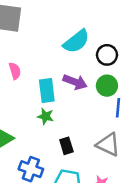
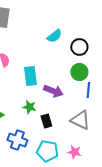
cyan semicircle: (76, 41) -> (54, 36), size x0.7
purple arrow: (75, 82) -> (53, 91), moved
green star: (46, 116) -> (29, 107), moved

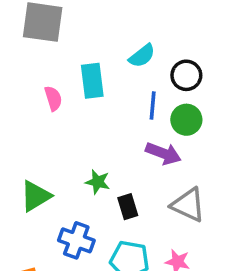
cyan rectangle: (30, 76) -> (92, 81), moved
blue line: (88, 90) -> (153, 106), moved
purple arrow: (53, 91) -> (163, 153), moved

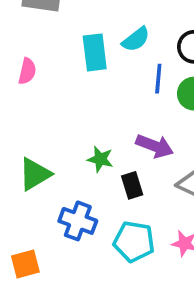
cyan semicircle: (142, 56) -> (136, 39), moved
pink semicircle: (53, 98) -> (27, 71), moved, turned 30
purple arrow: (163, 153) -> (155, 146), moved

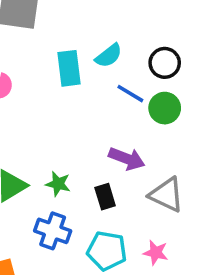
blue line: (158, 79) -> (130, 94), turned -64
green star: (100, 159) -> (58, 184), moved

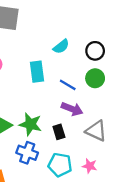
cyan rectangle: (69, 68) -> (37, 72), moved
blue line: (130, 94) -> (68, 85), moved
green star: (58, 184) -> (30, 124), size x1.5

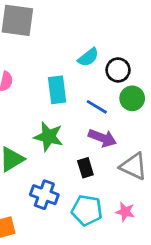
black circle: (95, 51) -> (118, 70), moved
green star: (30, 124) -> (49, 137), moved

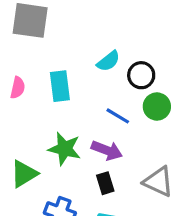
cyan rectangle: (57, 90) -> (60, 86), moved
purple arrow: (102, 138) -> (107, 150), moved

